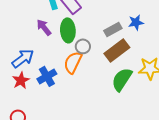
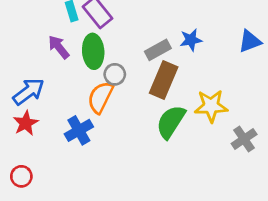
brown rectangle: (117, 50) -> (164, 80), turned -30
blue cross: (47, 76) -> (79, 130), moved

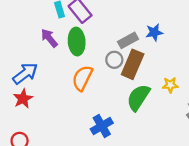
gray circle: (115, 74) -> (114, 60), moved
yellow star: (211, 106) -> (170, 85), size x0.6
blue cross: (79, 130) -> (102, 126), moved

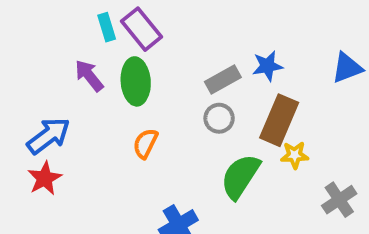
gray circle: (114, 60) -> (219, 118), moved
brown rectangle: (133, 64) -> (279, 120), moved
orange semicircle: (82, 78) -> (145, 143), size x0.7

